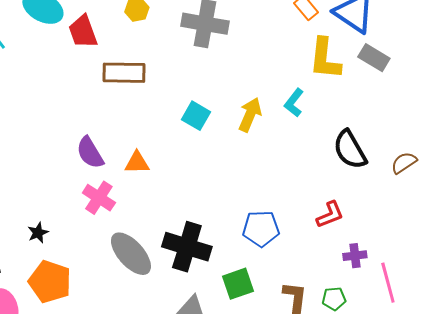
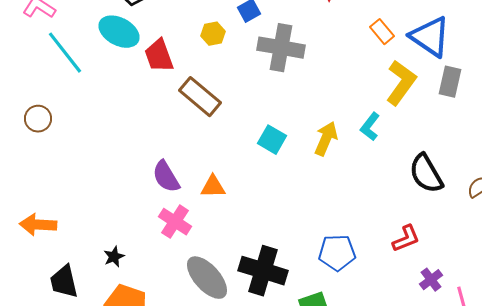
gray rectangle: (374, 58) -> (450, 82), turned 72
yellow L-shape: (325, 59) -> (401, 83), turned -150
brown rectangle: (124, 73) -> (200, 97), turned 39
purple cross: (355, 256) -> (431, 280), turned -30

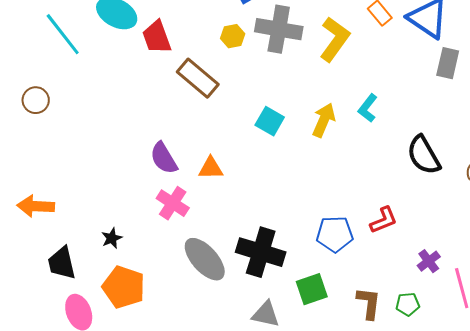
yellow hexagon: (213, 34) -> (233, 36), moved
yellow L-shape: (401, 83) -> (335, 39), moved
red L-shape: (406, 239) -> (384, 220), moved

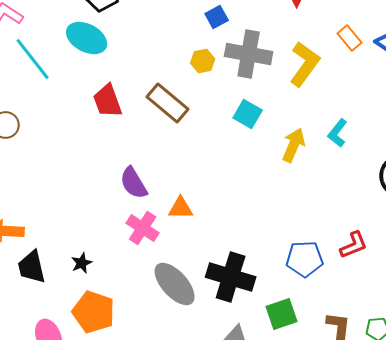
red trapezoid: (157, 37) -> (108, 101), moved
cyan square: (270, 121) -> (248, 114), moved
orange triangle: (211, 168) -> (181, 208), moved
black trapezoid: (62, 263) -> (32, 267), moved

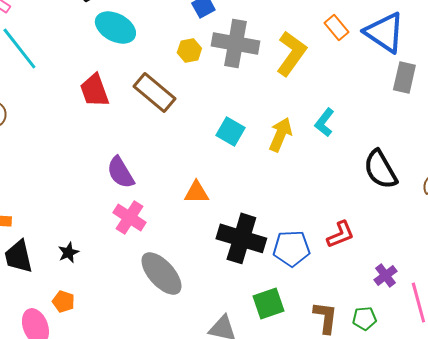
cyan ellipse: (87, 38) -> (115, 27), moved
cyan square: (248, 114) -> (230, 131), moved
orange triangle: (181, 208) -> (196, 192), moved
black cross: (231, 277) -> (241, 238), moved
orange pentagon: (94, 312) -> (63, 301), moved, size x0.5

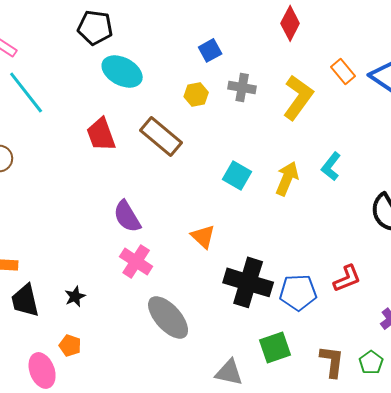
gray cross: (235, 43) -> (242, 87), size x0.6
orange triangle: (196, 192) -> (203, 236), turned 44
green pentagon: (364, 318) -> (371, 362), turned -30

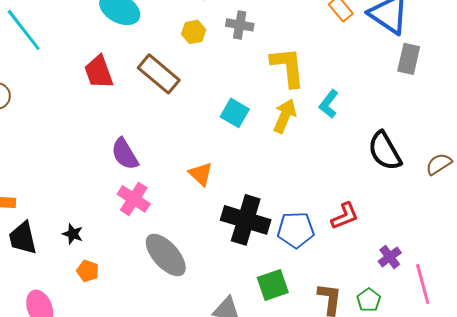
yellow L-shape: (298, 97) -> (288, 67), moved, turned -42
black star: (75, 296) -> (73, 234), turned -30
orange pentagon: (70, 345) -> (88, 271), moved

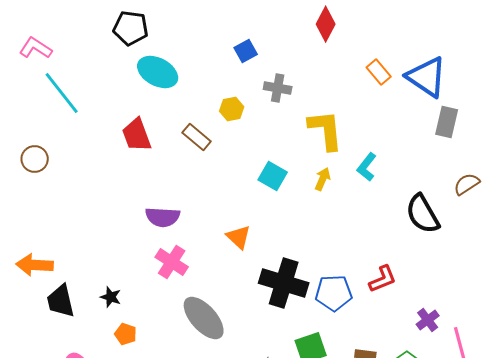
yellow hexagon: (194, 32) -> (232, 109), moved
brown rectangle: (159, 74) -> (197, 137), size x0.7
yellow arrow: (285, 116) -> (323, 179), size x0.7
purple semicircle: (125, 154) -> (163, 217), turned -56
brown semicircle: (439, 164) -> (467, 184), moved

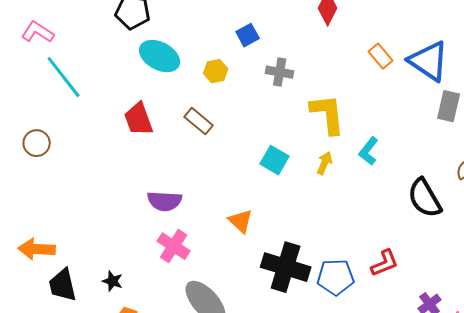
yellow hexagon: (232, 109) -> (216, 71), moved

